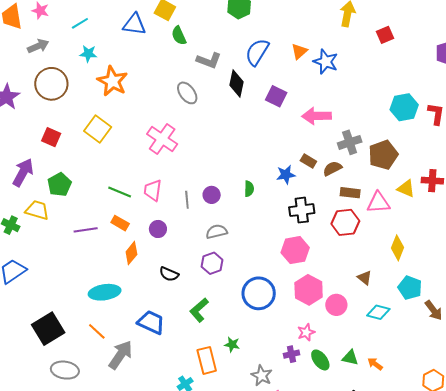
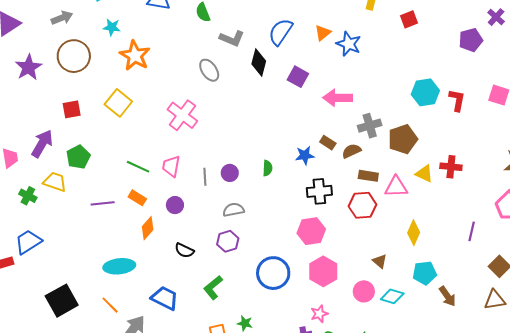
red square: (51, 137) -> (72, 109), turned -36
cyan pentagon: (410, 288) -> (425, 273), turned -30
pink circle: (336, 305) -> (364, 291), moved

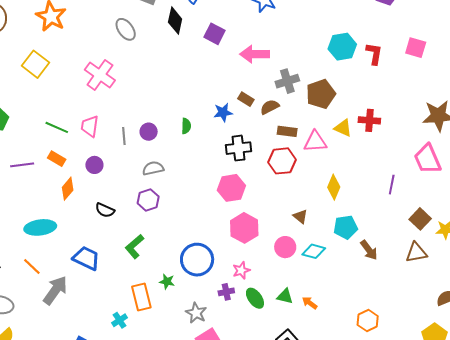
blue circle: (273, 273) -> (197, 260), moved

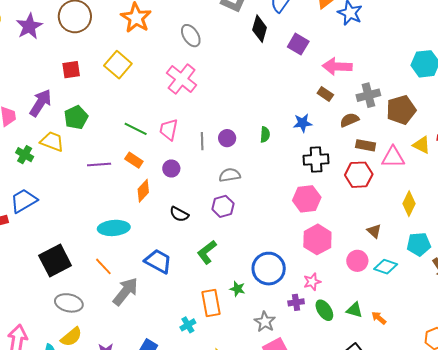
gray ellipse: (126, 29) -> (191, 36), moved
brown rectangle: (246, 99) -> (325, 94), moved

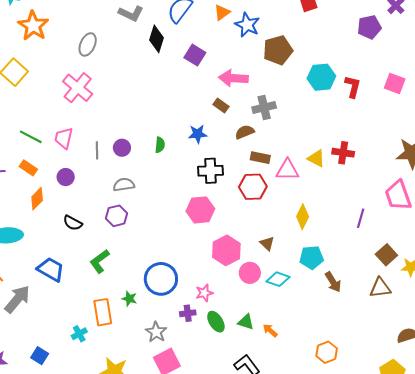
gray ellipse: (191, 36) -> (88, 44), turned 55
brown pentagon: (401, 110) -> (278, 50), moved
pink hexagon: (317, 239) -> (226, 250), moved

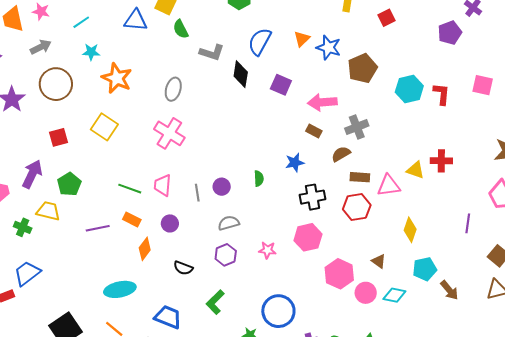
pink star: (204, 293) -> (267, 250), moved, turned 30

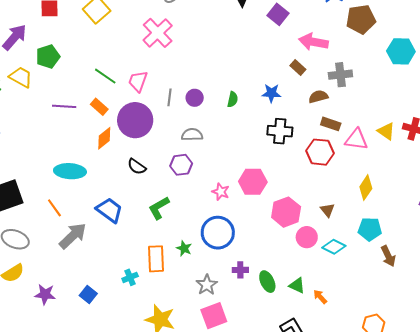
purple circle: (170, 223) -> (135, 120), size x2.0
pink hexagon: (308, 237) -> (253, 182), moved
pink star: (267, 250) -> (221, 192), moved

